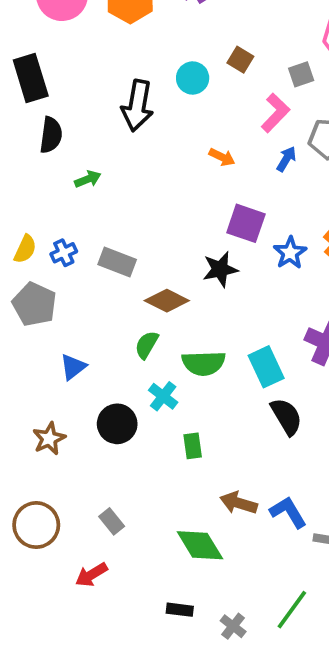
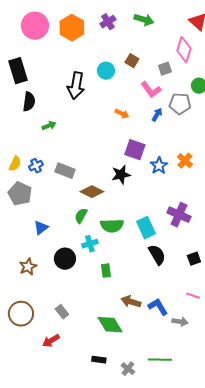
pink L-shape: (275, 113) -> (151, 90), turned 100
cyan cross: (163, 396) -> (90, 244), turned 35
green line: (292, 610) -> (160, 360), turned 55

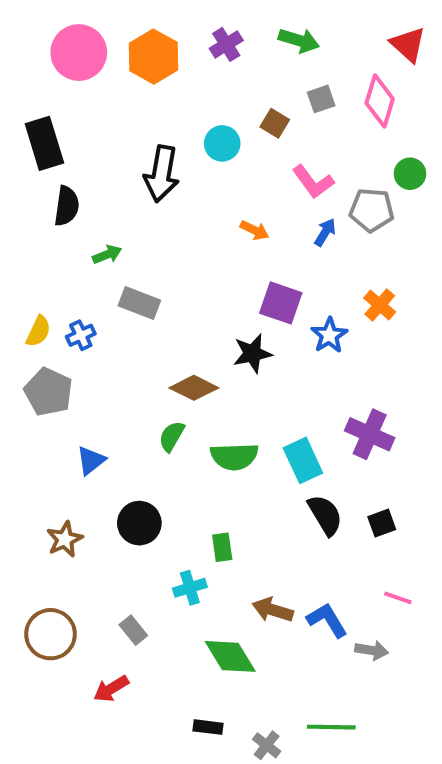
gray square: (165, 69) -> (321, 99), moved
orange cross: (185, 161) -> (380, 305), moved
gray rectangle: (65, 171) -> (139, 303), moved
cyan cross: (90, 244) -> (190, 588), moved
black square: (194, 259) -> (382, 523), moved

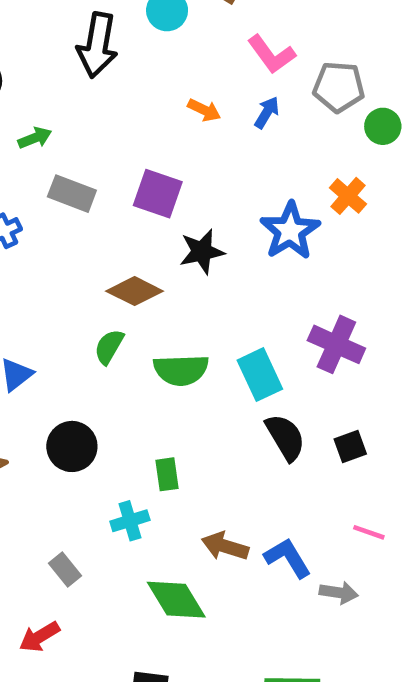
green circle: (410, 174) -> (383, 126), moved
blue arrow: (325, 232) -> (267, 112), moved
purple square: (281, 303) -> (158, 194), moved
blue star: (329, 335) -> (290, 231), size x1.4

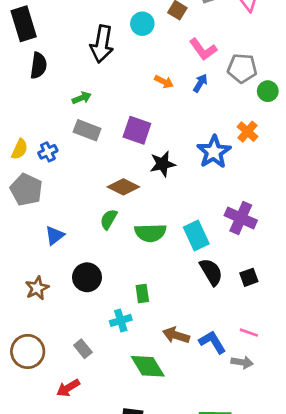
green arrow: (35, 138) -> (82, 98), moved
pink line: (369, 532) -> (249, 333), moved

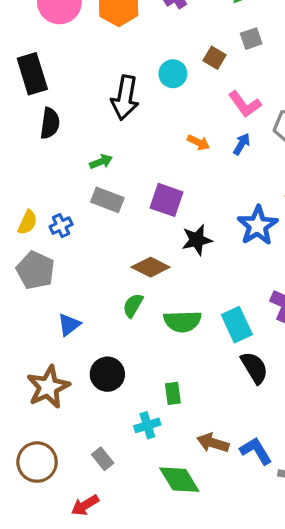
brown star: (37, 288) -> (48, 387), size x1.5

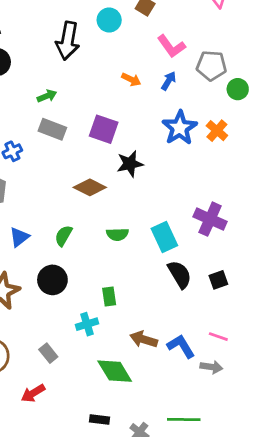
blue star: (258, 226) -> (180, 128), moved
green semicircle: (133, 305) -> (64, 236), moved
green semicircle: (182, 321) -> (117, 234), size x0.7

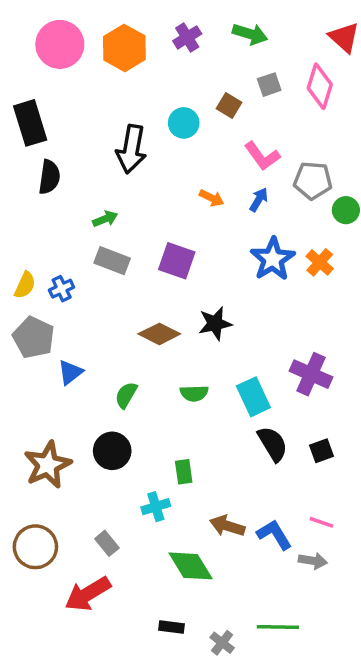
black star: (130, 164) -> (215, 324), moved
blue triangle: (19, 237) -> (70, 372), moved
red arrow: (33, 393) -> (88, 594), size x1.5

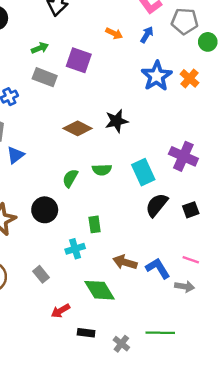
purple square: (177, 261) -> (79, 60), moved
green semicircle: (126, 395) -> (70, 178), moved
black semicircle: (273, 444) -> (157, 205), turned -110
red arrow: (88, 594) -> (60, 311), moved, size x0.6

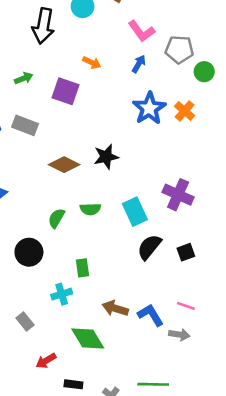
orange arrow: (114, 33) -> (92, 63), moved
gray rectangle: (45, 77) -> (25, 125), moved

